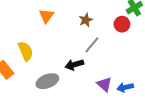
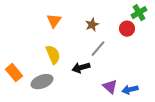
yellow semicircle: (26, 51) -> (53, 55), moved
gray ellipse: (47, 81) -> (42, 82), moved

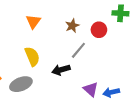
green cross: (139, 13) -> (120, 13), turned 35
red circle: (127, 29) -> (99, 30), moved

